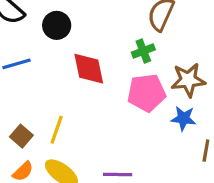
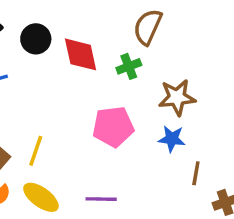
red diamond: (89, 69) -> (81, 54), moved
pink pentagon: (147, 93) -> (113, 127), moved

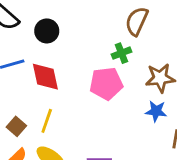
red diamond: (81, 54) -> (45, 77), moved
pink pentagon: (113, 127) -> (106, 84), moved

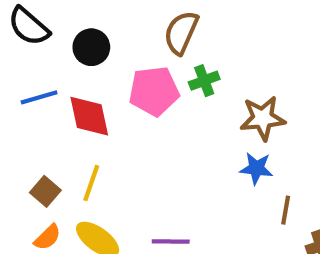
brown semicircle: (137, 21) -> (181, 33), moved
pink pentagon: (106, 84) -> (154, 91), moved

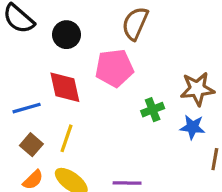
green cross: (204, 81) -> (153, 110), moved
blue line: (39, 97) -> (27, 108), moved

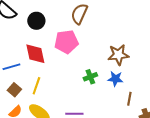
green cross: (153, 110) -> (90, 77), moved

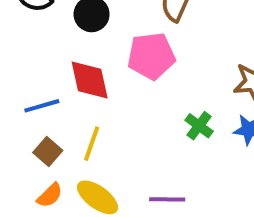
green cross: (90, 77) -> (199, 126), turned -32

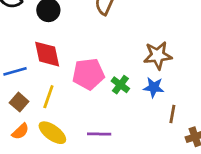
pink pentagon: (151, 56) -> (88, 74), moved

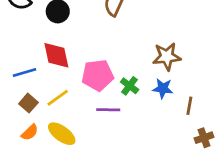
yellow line: (48, 97) -> (58, 98), turned 35
brown line: (172, 114) -> (189, 106), moved
purple line: (99, 134) -> (108, 110), moved

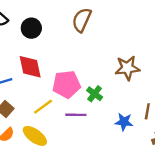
blue star: (163, 88) -> (124, 122), moved
yellow line: (58, 98) -> (43, 107), moved

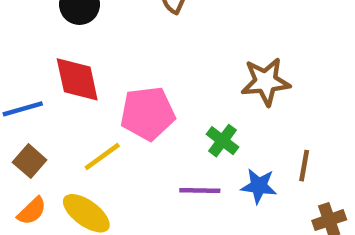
green cross: (95, 94) -> (222, 141), moved
purple line: (76, 115) -> (200, 191), moved

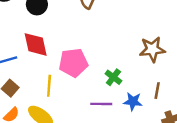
brown star: (266, 82) -> (152, 49), moved
yellow line: (102, 156) -> (49, 86), turned -50

